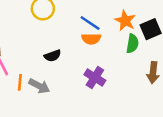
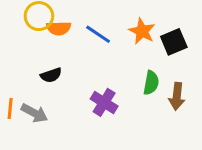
orange semicircle: (91, 39) -> (59, 28), moved
green semicircle: (132, 44) -> (151, 83), moved

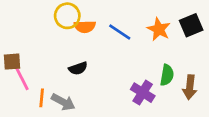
black square: (174, 42) -> (191, 25), moved
purple cross: (104, 102) -> (143, 93), moved

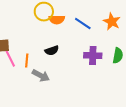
purple cross: (143, 93) -> (93, 56), moved, turned -30
orange line: (42, 98) -> (27, 61), moved

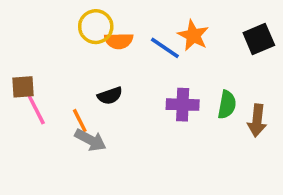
orange star: (112, 22) -> (193, 35), moved
orange line: (27, 61) -> (80, 121), moved, turned -32

